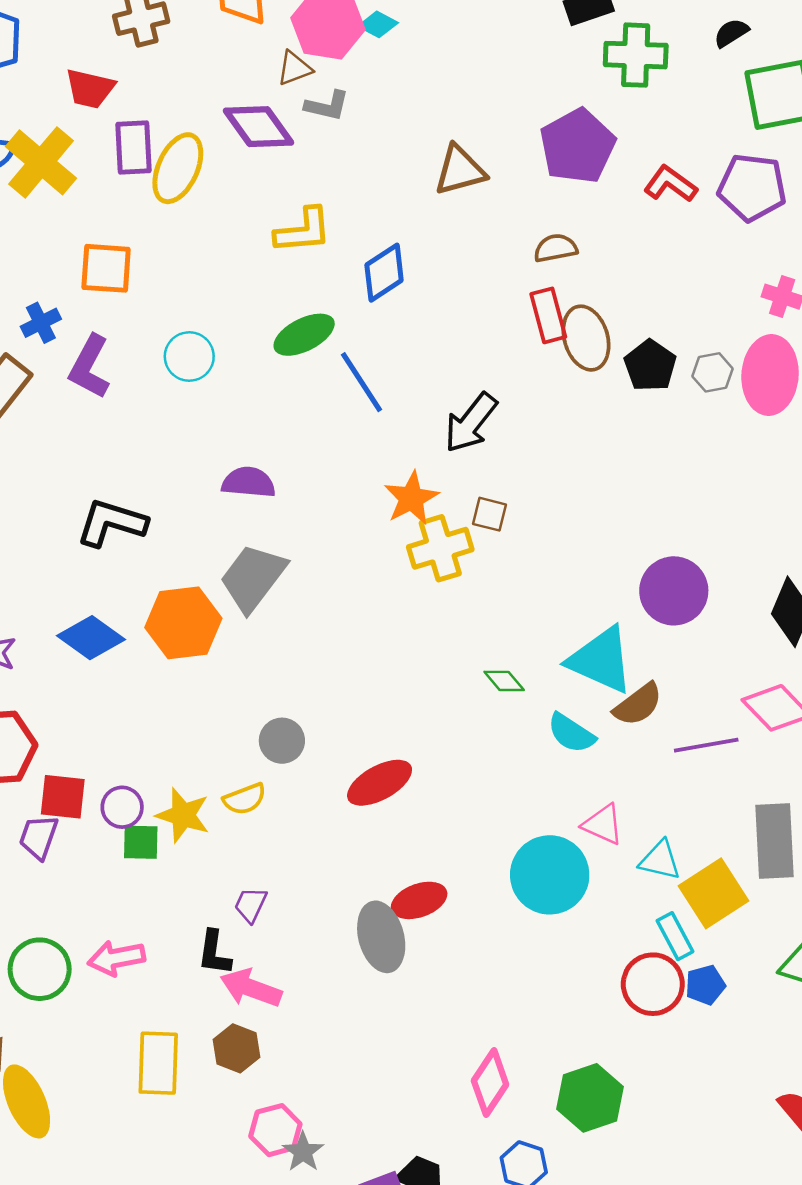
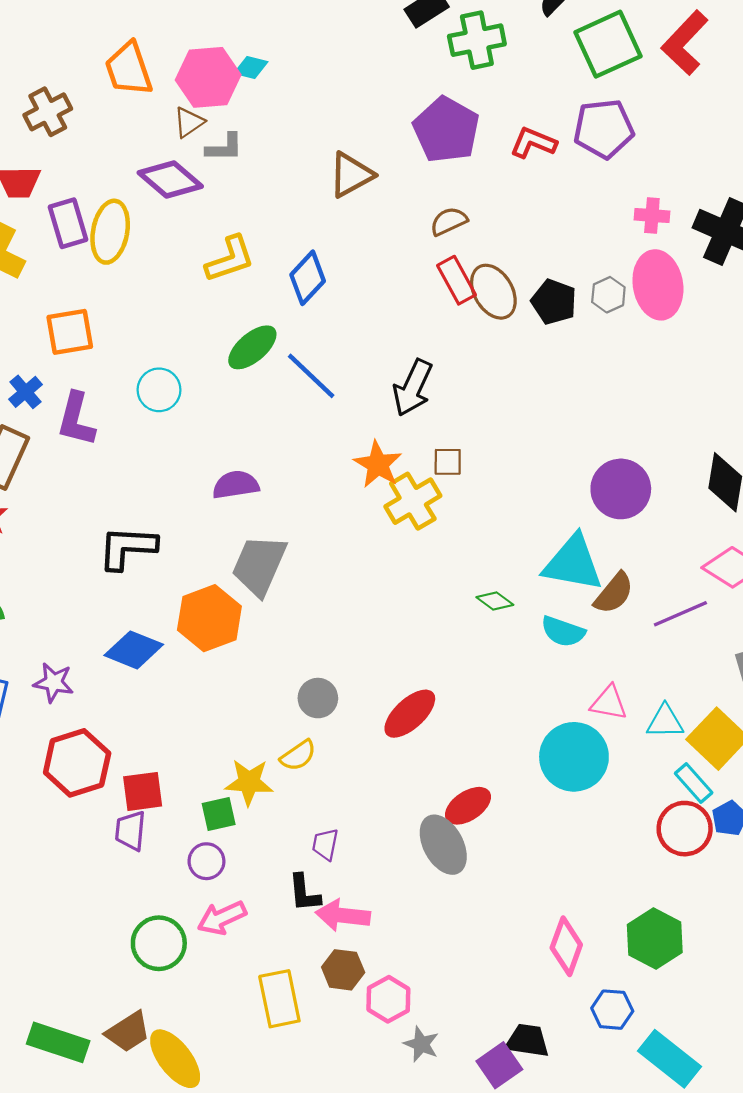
purple circle: (122, 807) -> (206, 861), moved
pink hexagon: (275, 1130) -> (388, 999), moved

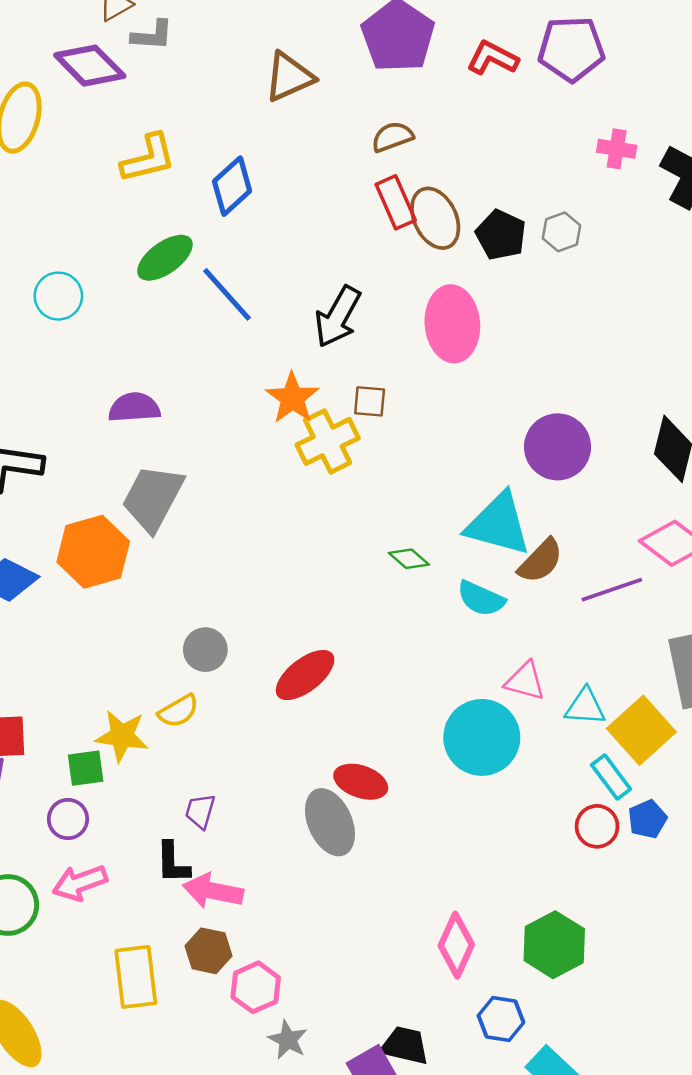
pink ellipse: (658, 285) -> (452, 324), moved
red ellipse: (468, 806) -> (361, 782), turned 48
red circle: (685, 829) -> (597, 826), size x0.7

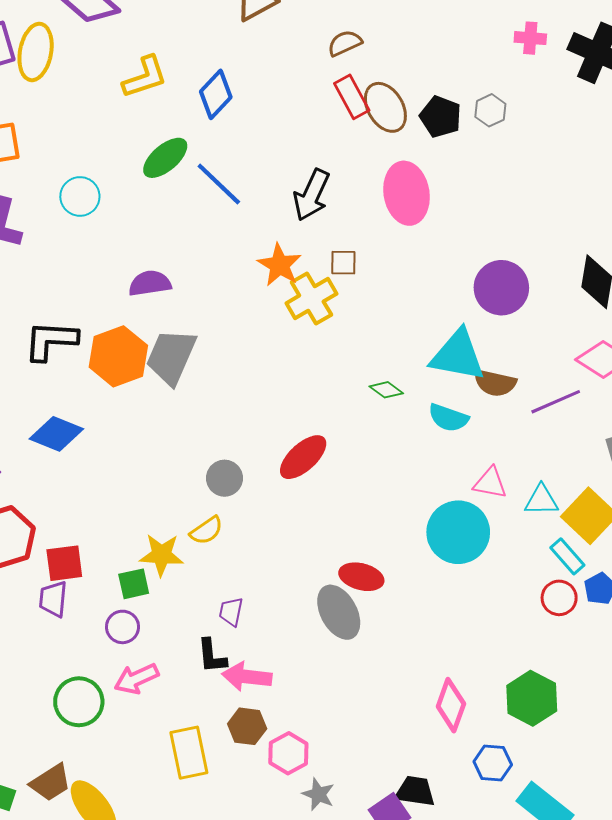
orange hexagon: (93, 552) -> (118, 356), moved
brown semicircle: (540, 561) -> (495, 383), turned 63
red ellipse: (305, 675) -> (303, 457), moved

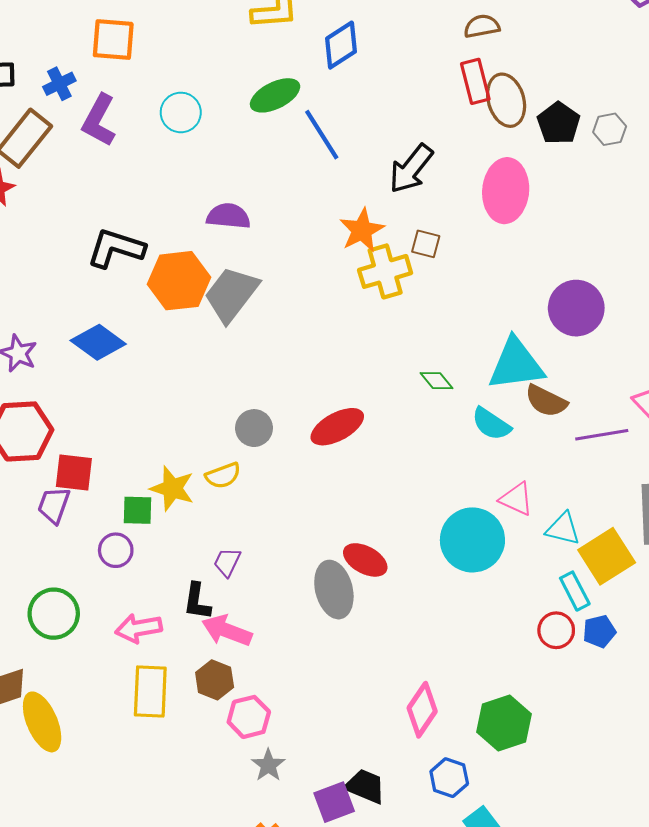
cyan triangle: (458, 355) -> (516, 364), turned -32
pink arrow: (136, 679) -> (139, 628), moved

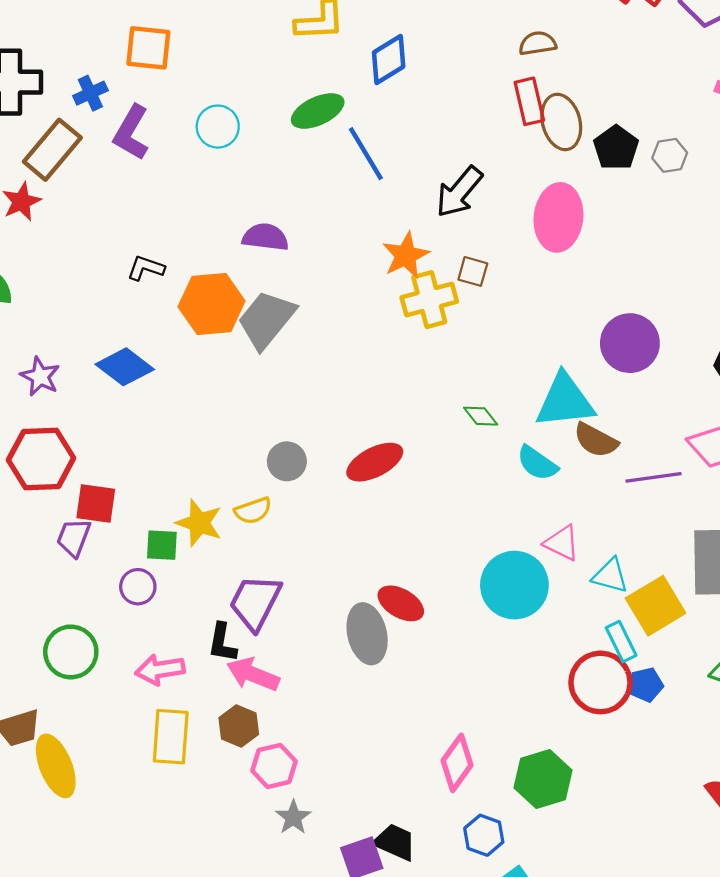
black L-shape: (116, 248) -> (146, 268), size x0.6
purple trapezoid: (227, 562) -> (255, 602), size x1.8
red circle: (556, 630) -> (600, 682), size x1.6

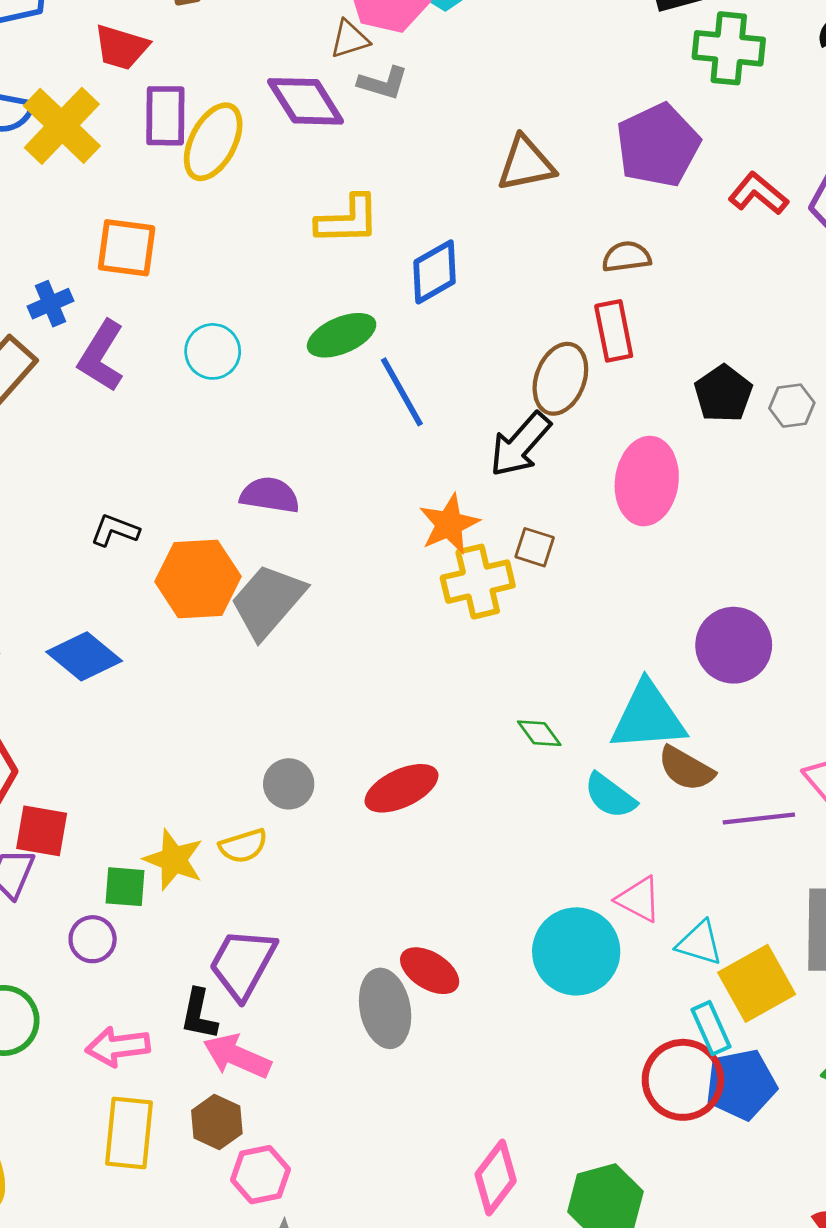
brown ellipse: (561, 122) -> (560, 379), moved, turned 34
blue pentagon: (646, 685) -> (741, 1084), size x1.6

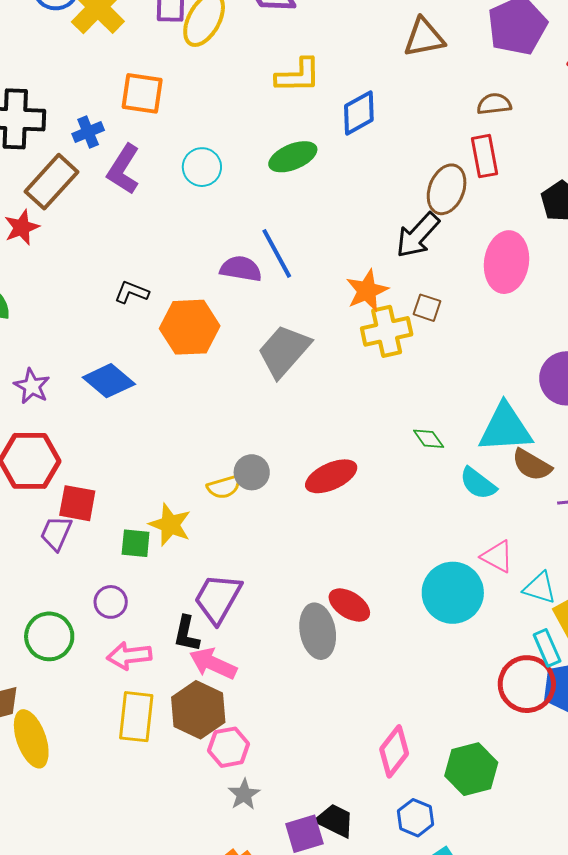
blue line: (402, 392) -> (277, 253), moved
gray trapezoid: (268, 601) -> (284, 351), moved
yellow semicircle: (243, 846) -> (224, 487), moved
purple circle: (93, 939) -> (111, 602), moved
brown hexagon: (217, 1122) -> (198, 710), size x1.5

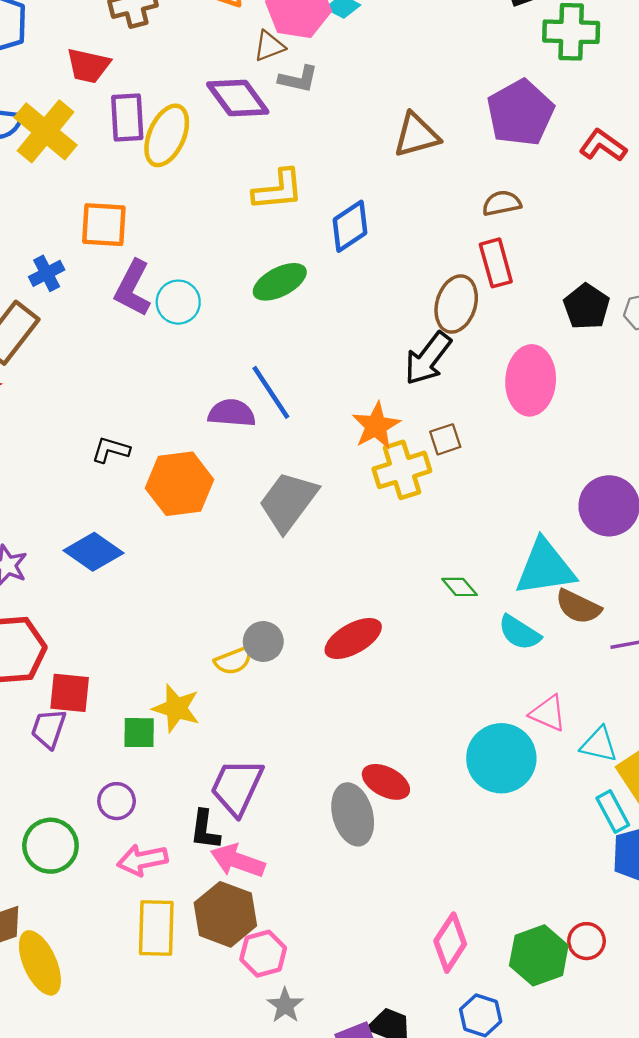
purple L-shape: (124, 169) -> (133, 288), moved
brown square: (427, 308) -> (445, 439), turned -32
red circle: (527, 684) -> (587, 941), moved, size x0.6

